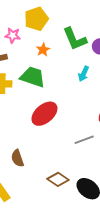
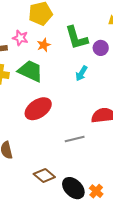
pink star: (13, 35) -> (20, 38), moved

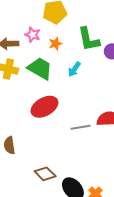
cyan arrow: (81, 73) -> (74, 69), moved
gray line: (75, 139) -> (81, 127), moved

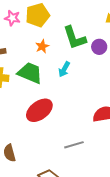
pink star: (33, 35) -> (12, 18), moved
gray line: (81, 127) -> (74, 145), moved

